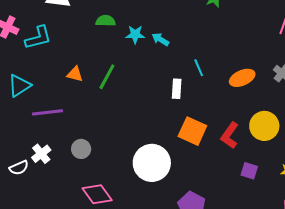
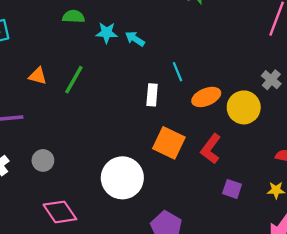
orange ellipse: (242, 78) -> (206, 97), moved
yellow circle: (264, 126) -> (244, 107), moved

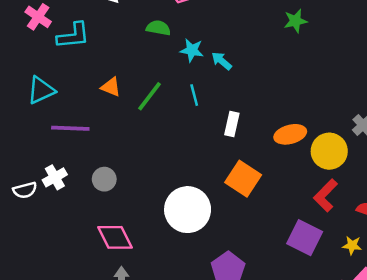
cyan line: (177, 72) -> (194, 95), moved
red L-shape: (211, 149) -> (325, 195), moved
purple square: (232, 189) -> (305, 238), size x1.6

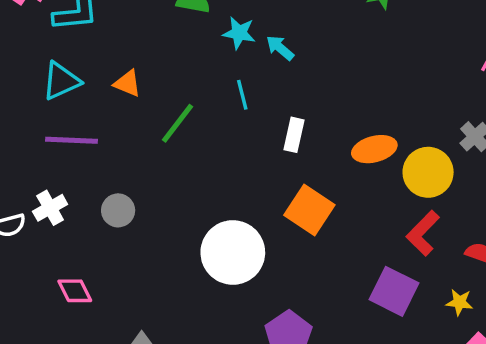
cyan triangle: (41, 90) -> (61, 81), moved
green line: (149, 96) -> (178, 123), moved
pink diamond: (115, 237) -> (75, 291), moved, size x0.7

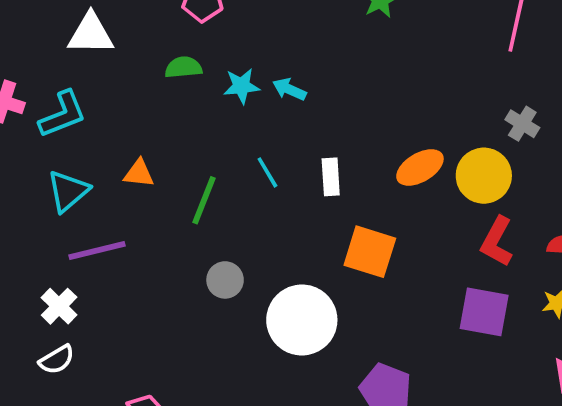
cyan line: (242, 95) -> (267, 172), moved
white cross: (50, 208) -> (59, 306), moved
gray circle: (118, 210) -> (225, 280), moved

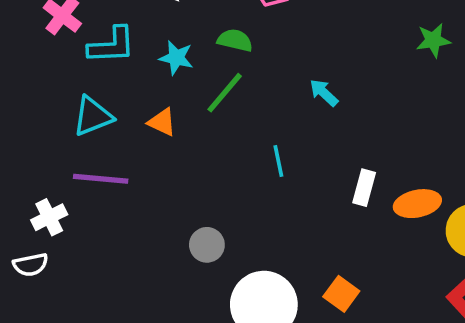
cyan star: (241, 86) -> (176, 58), moved
white rectangle: (331, 177) -> (364, 188), moved
green line: (204, 200) -> (225, 93), moved
orange square: (370, 252) -> (341, 294), moved, size x0.7

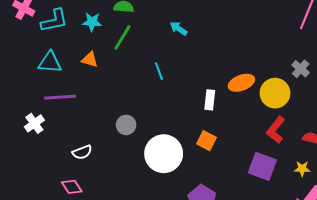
cyan triangle: (93, 116) -> (50, 62), turned 35
white rectangle: (364, 188) -> (210, 100), moved
white semicircle: (31, 265) -> (82, 152), moved

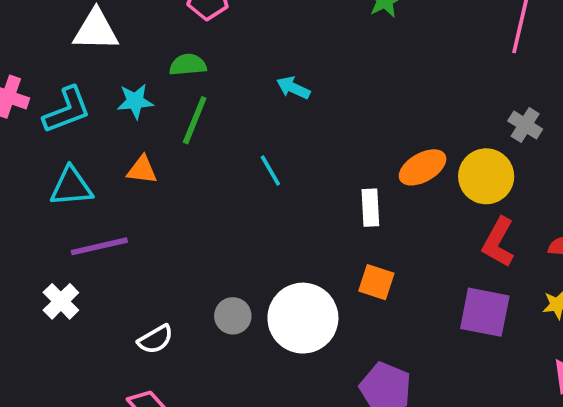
gray circle: (126, 125) -> (233, 316), moved

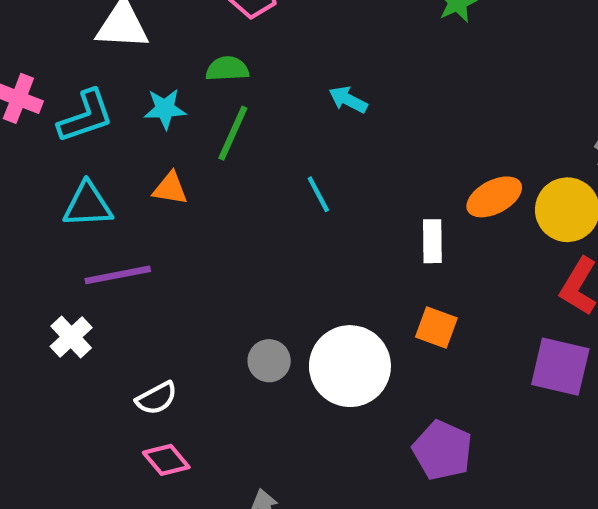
white semicircle: (155, 339) -> (157, 398), moved

